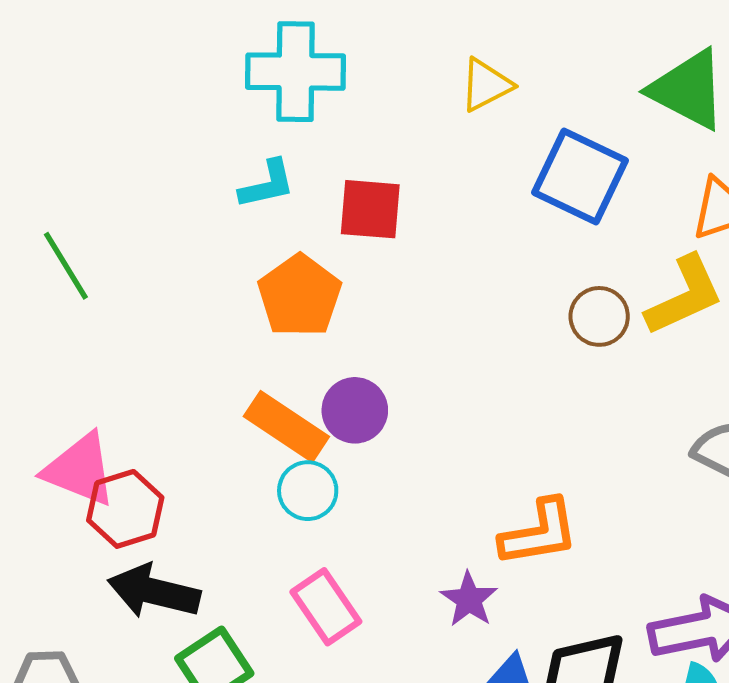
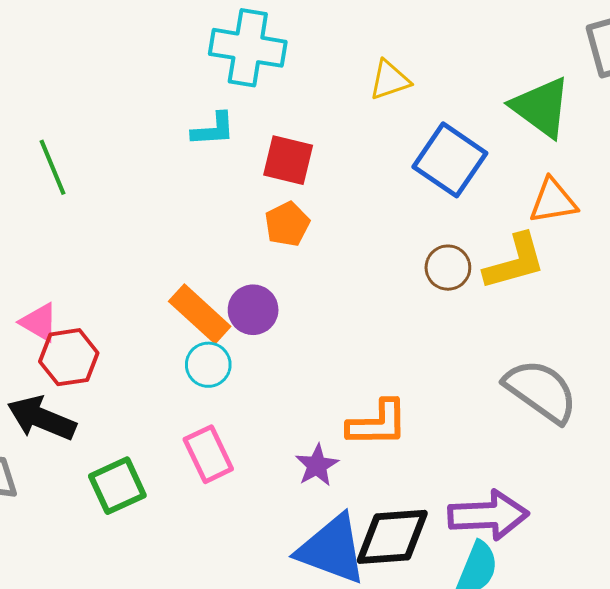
orange pentagon: (300, 296) -> (287, 224), moved, size x0.7
pink triangle: (80, 470) -> (39, 322), size x0.7
black arrow: (154, 591) -> (42, 418), moved

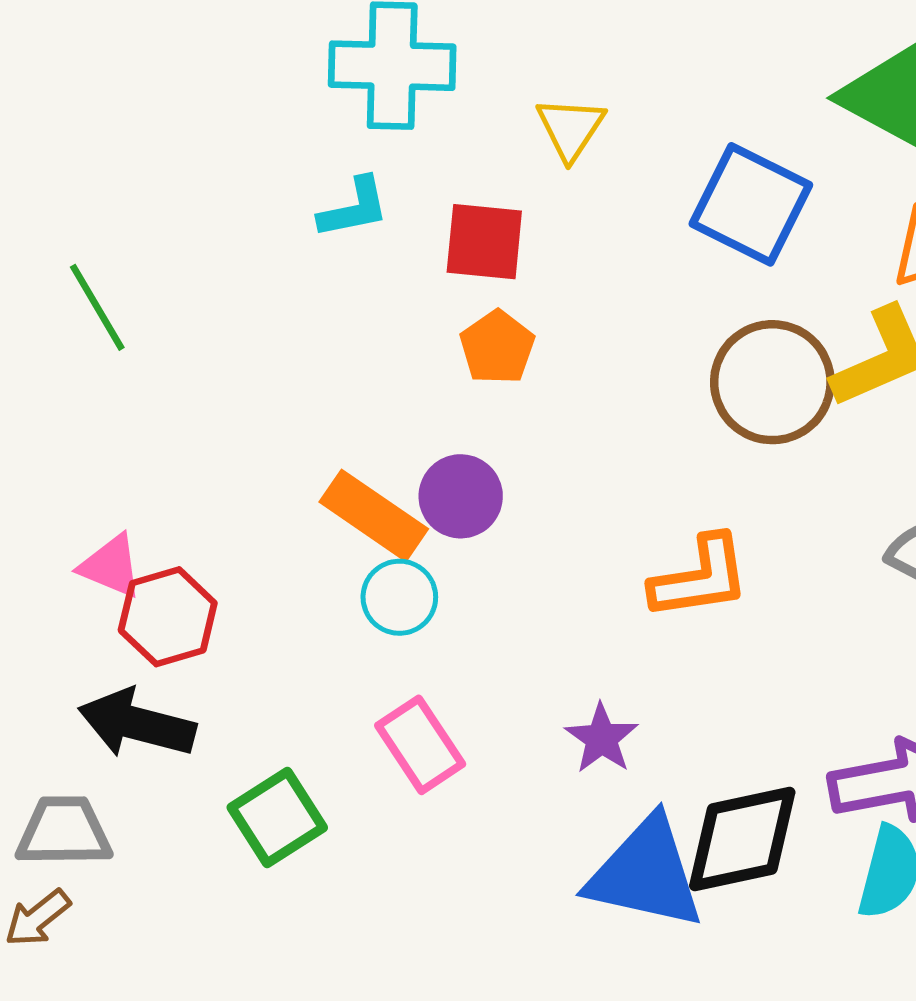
yellow triangle: (390, 80) -> (571, 128), moved, turned -30
brown circle: (448, 268) -> (772, 382), size x1.6
orange L-shape: (378, 423) -> (700, 578), moved

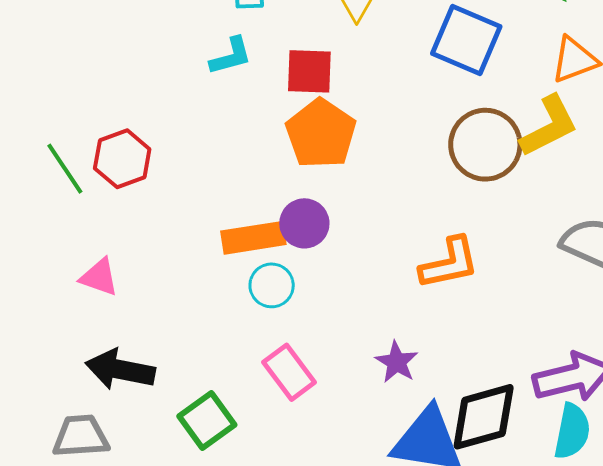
green line: (97, 307) -> (65, 169), moved
orange pentagon: (497, 347) -> (321, 134), size x1.6
orange rectangle: (374, 515) -> (253, 238), turned -40
red hexagon: (168, 617) -> (122, 159), moved

